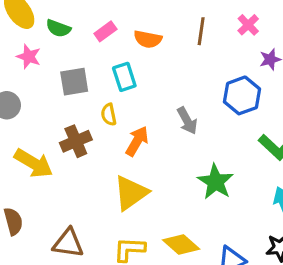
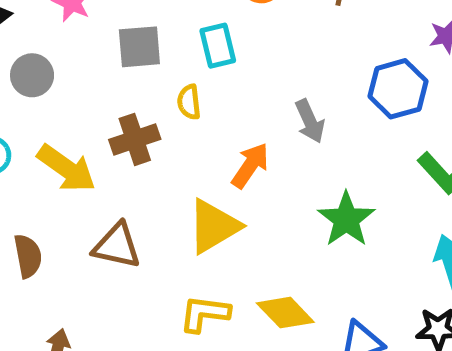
orange arrow: (137, 141) -> (250, 165), moved
brown triangle: (68, 243) -> (117, 246), moved

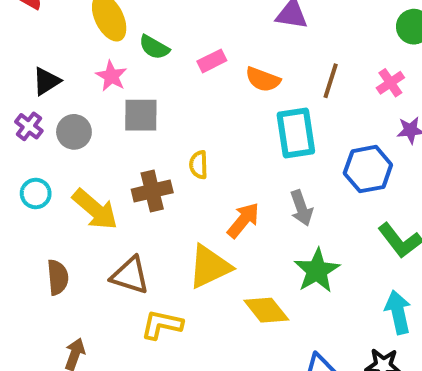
cyan rectangle: (218, 46) -> (296, 133), moved, size x1.4
gray square: (139, 47) -> (141, 115), moved
gray arrow: (310, 121) -> (301, 208), moved
yellow diamond: (285, 313) -> (266, 310), moved
yellow L-shape: (205, 314) -> (162, 325), moved

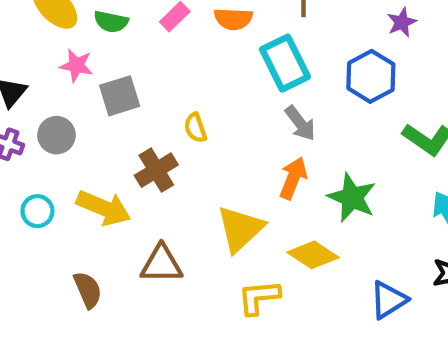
gray arrow: (301, 208) -> (300, 123), moved
orange arrow: (243, 220) -> (293, 178), moved
yellow L-shape: (162, 325) -> (259, 297), moved

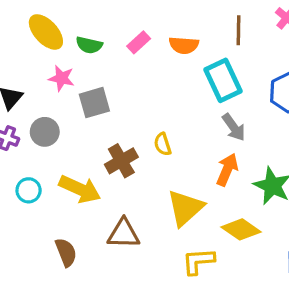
yellow semicircle: (195, 128) -> (163, 144), moved

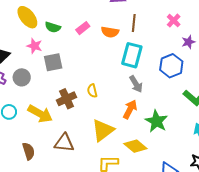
brown line: (239, 30) -> (134, 23), moved
cyan rectangle: (223, 80) -> (132, 55), turned 35

